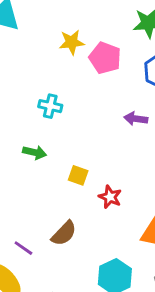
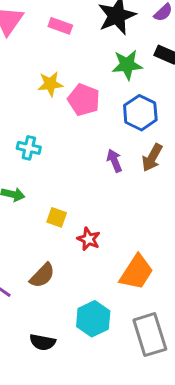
purple arrow: (136, 119) -> (114, 161), turned 60

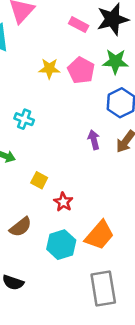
pink rectangle: (60, 26) -> (79, 25), moved
pink pentagon: (84, 100) -> (81, 70), moved
cyan hexagon: (93, 319) -> (61, 245), moved

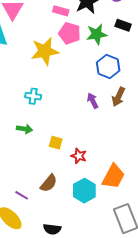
yellow star: (49, 69) -> (45, 51), size x1.6
pink pentagon: (81, 70) -> (70, 33), moved

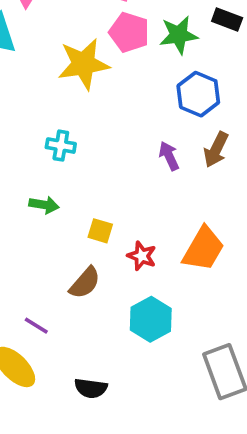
orange trapezoid: (113, 176) -> (203, 249), moved
brown semicircle: (49, 183) -> (85, 283), moved

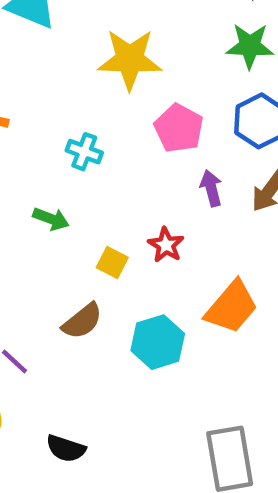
pink pentagon: (129, 32) -> (179, 128), moved
red star: (142, 256) -> (166, 245), moved
cyan hexagon: (151, 319) -> (158, 342), moved

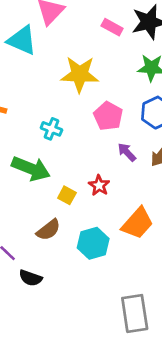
purple arrow: (211, 188) -> (127, 152), turned -30
green arrow: (51, 219) -> (31, 169), size x1.8
black semicircle: (66, 449) -> (31, 278), moved

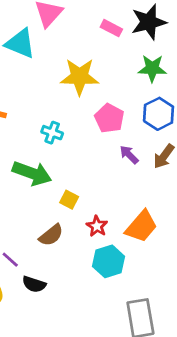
red star: (99, 185) -> (97, 226), moved
cyan hexagon: (93, 243) -> (109, 261), moved

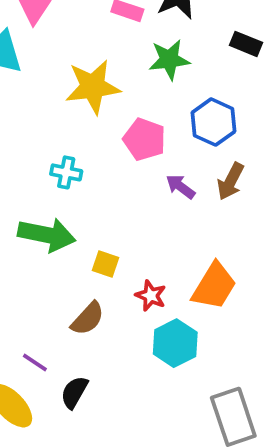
green star: (152, 68) -> (169, 60), moved
black semicircle: (34, 284) -> (74, 392), turned 110

